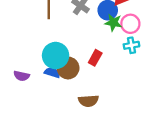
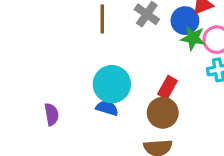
brown circle: (68, 68) -> (163, 113), moved
purple semicircle: (22, 76) -> (51, 114), moved, turned -112

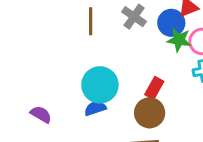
blue semicircle: (107, 108) -> (95, 108), turned -35
purple semicircle: (51, 114) -> (41, 114), turned -50

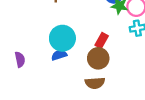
purple semicircle: (41, 114) -> (20, 59), turned 48

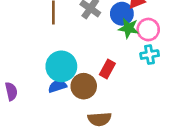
brown circle: (98, 58) -> (84, 86), moved

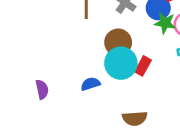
cyan circle: (61, 66) -> (121, 63), moved
brown circle: (84, 86) -> (118, 42), moved

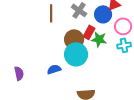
green star: (165, 23) -> (99, 39), moved
red rectangle: (143, 66) -> (89, 32), moved

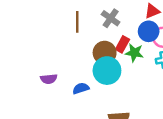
blue circle: (103, 14) -> (149, 31), moved
purple semicircle: (19, 73) -> (49, 79), moved, turned 96

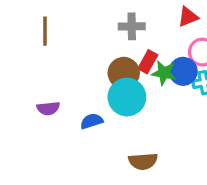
gray cross: (111, 18) -> (132, 26), turned -36
brown line: (77, 22) -> (45, 31), moved
blue circle: (149, 31) -> (183, 71), moved

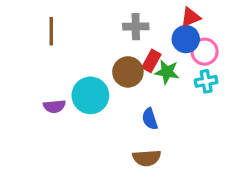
blue circle: (183, 71) -> (186, 39), moved
cyan circle: (127, 97) -> (90, 95), moved
blue semicircle: (92, 121) -> (150, 119), moved, turned -90

